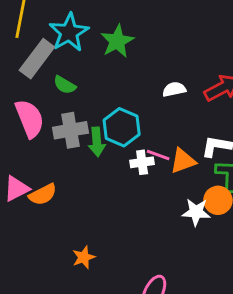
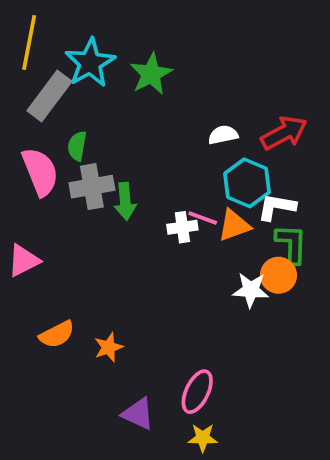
green semicircle: (65, 85) -> (77, 146), moved, turned 70
cyan hexagon: (122, 127) -> (247, 183), moved
orange semicircle: (43, 194) -> (57, 334), moved

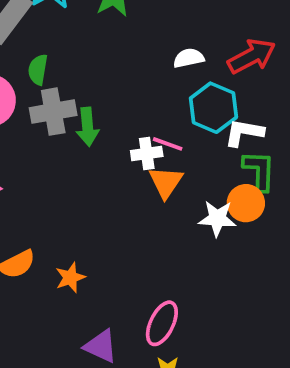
orange triangle: (234, 225) -> (166, 182), moved, turned -36

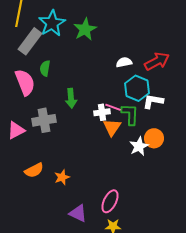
gray cross: (53, 112) -> (44, 120), moved
green L-shape: (259, 171) -> (130, 114), moved
white star: (217, 218) -> (139, 146), turned -30

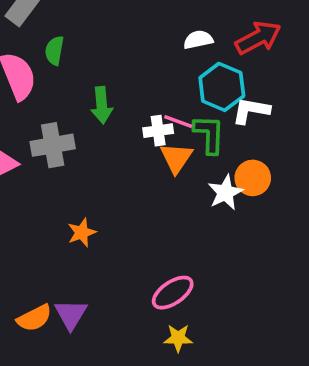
orange semicircle: (34, 170) -> (34, 318), moved
orange star: (62, 177) -> (82, 233), moved
pink ellipse: (110, 201) -> (173, 293), turned 30
purple triangle: (78, 213) -> (71, 314), moved, turned 36

